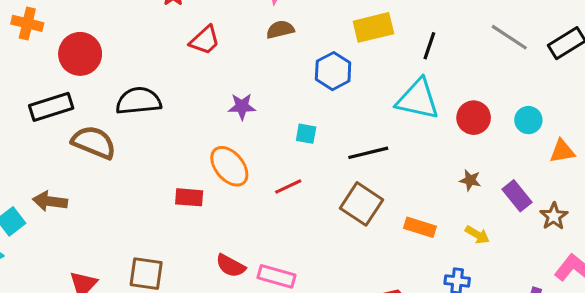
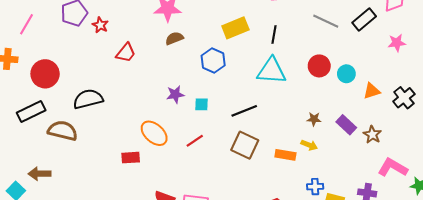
purple star: (242, 106) -> (175, 94), moved
red circle: (474, 118) -> (319, 66), moved
yellow arrow: (477, 235) -> (309, 145), moved

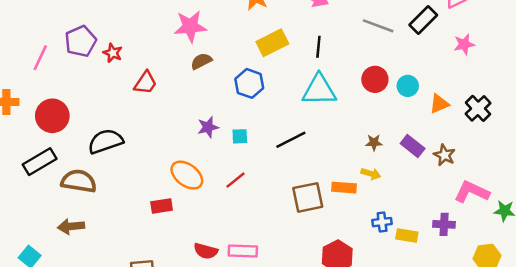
pink line: (26, 24) -> (40, 58), moved
brown square: (245, 145) -> (308, 197), moved, turned -32
brown arrow: (39, 174) -> (71, 226), moved

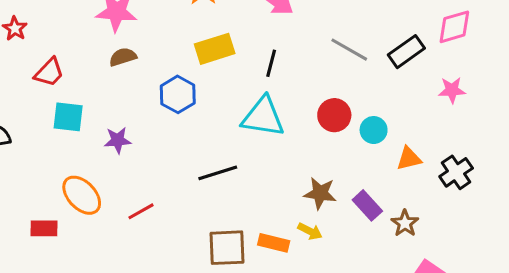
cyan square: (240, 136) -> (68, 117), moved, size x1.5
brown star: (374, 142) -> (320, 193), size x1.5

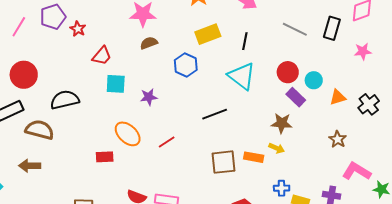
black rectangle: (406, 52) -> (332, 28), turned -35
cyan triangle: (263, 117) -> (242, 76), turned 32
purple rectangle: (367, 205) -> (296, 97), moved

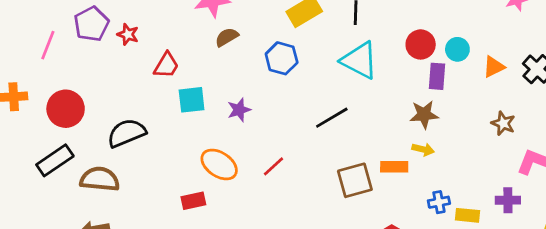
purple rectangle: (296, 97) -> (437, 76), turned 60

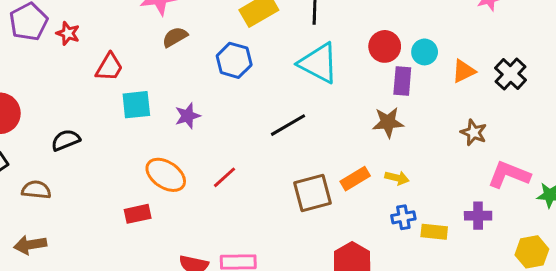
black semicircle: (127, 133) -> (66, 140), size x0.7
yellow arrow: (423, 149) -> (397, 178), moved
orange rectangle: (394, 167) -> (355, 179), turned -32
brown semicircle: (100, 179) -> (36, 190), size x0.7

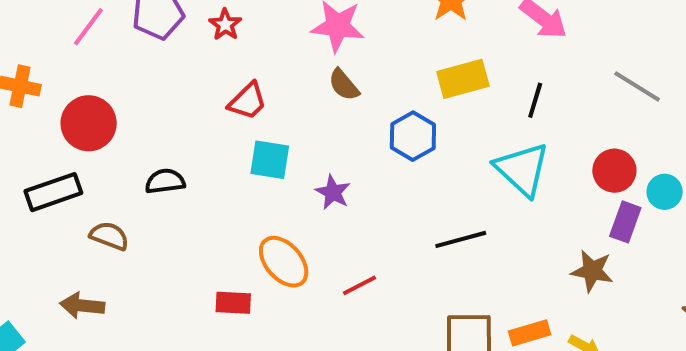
red star: (68, 33) -> (225, 25), moved
brown semicircle: (175, 37) -> (344, 85), turned -115
purple star: (188, 116) -> (333, 192), turned 30

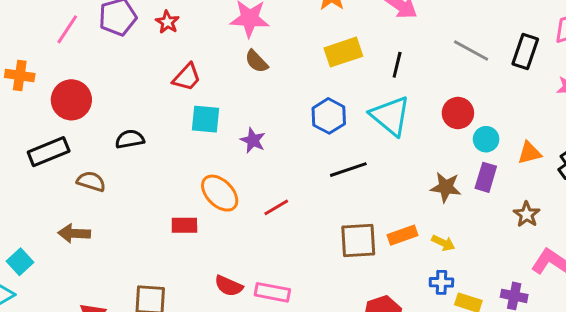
blue hexagon: (413, 136) -> (329, 116), moved
cyan circle: (665, 192) -> (486, 139), moved
purple rectangle: (625, 222) -> (486, 177), moved

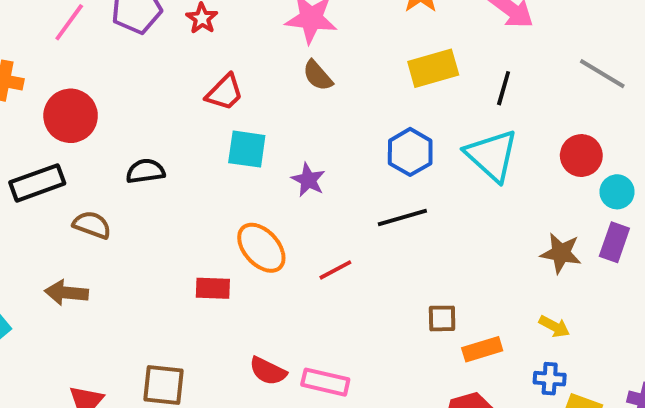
black line: (348, 170) -> (402, 217), moved
orange rectangle: (403, 235) -> (482, 349), moved
brown square: (358, 240) -> (442, 318), size x0.6

